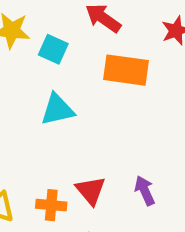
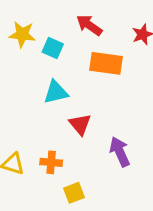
red triangle: (91, 191) -> (80, 124), moved
purple arrow: (145, 191) -> (120, 152), size x1.4

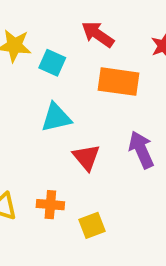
purple arrow: (120, 152) -> (141, 150), moved
yellow square: (74, 193) -> (92, 225), moved

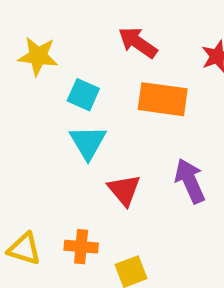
cyan square: (52, 63) -> (83, 95), moved
cyan triangle: (56, 118) -> (88, 142), turned -48

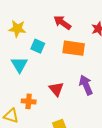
cyan triangle: (88, 142) -> (19, 65), moved
orange cross: (81, 247) -> (29, 101), moved

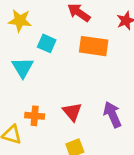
purple arrow: (86, 85) -> (112, 114), moved
red triangle: (56, 89) -> (72, 112), moved

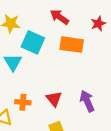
cyan square: (47, 43) -> (33, 42), size x1.5

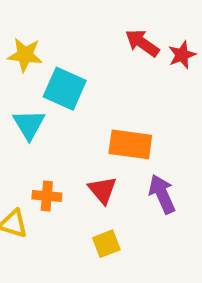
red arrow: (59, 17) -> (142, 43), moved
orange rectangle: (72, 45) -> (130, 144), moved

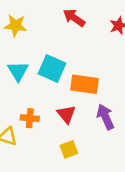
red arrow: (142, 43) -> (74, 18), moved
cyan square: (65, 89) -> (52, 69), moved

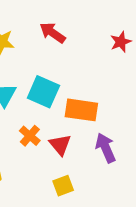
red arrow: (74, 18) -> (53, 33), moved
orange cross: (30, 118) -> (30, 136), moved, turned 36

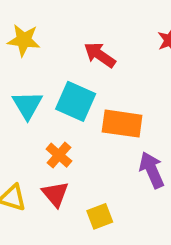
red arrow: (53, 33) -> (100, 55), moved
red triangle: (60, 145) -> (55, 194), moved

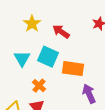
yellow star: (24, 40) -> (32, 24), moved, turned 30

